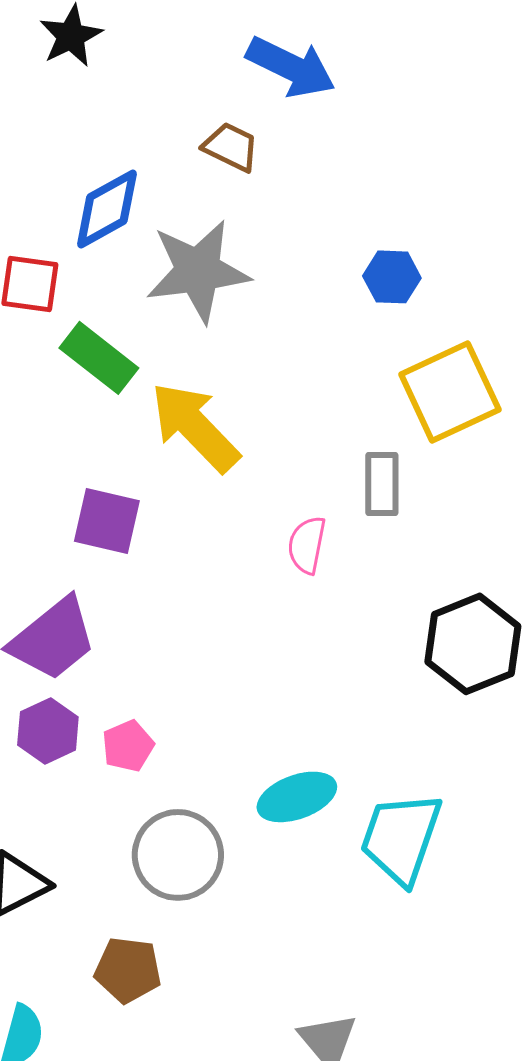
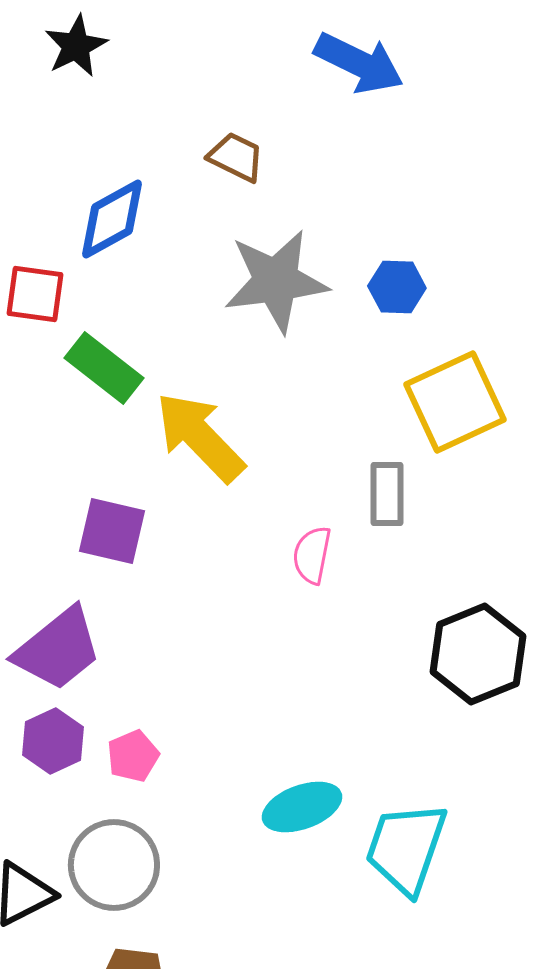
blue arrow: (291, 67) -> (359, 63), moved
gray star: (198, 271) -> (276, 281), moved
gray circle: (178, 855) -> (114, 865), moved

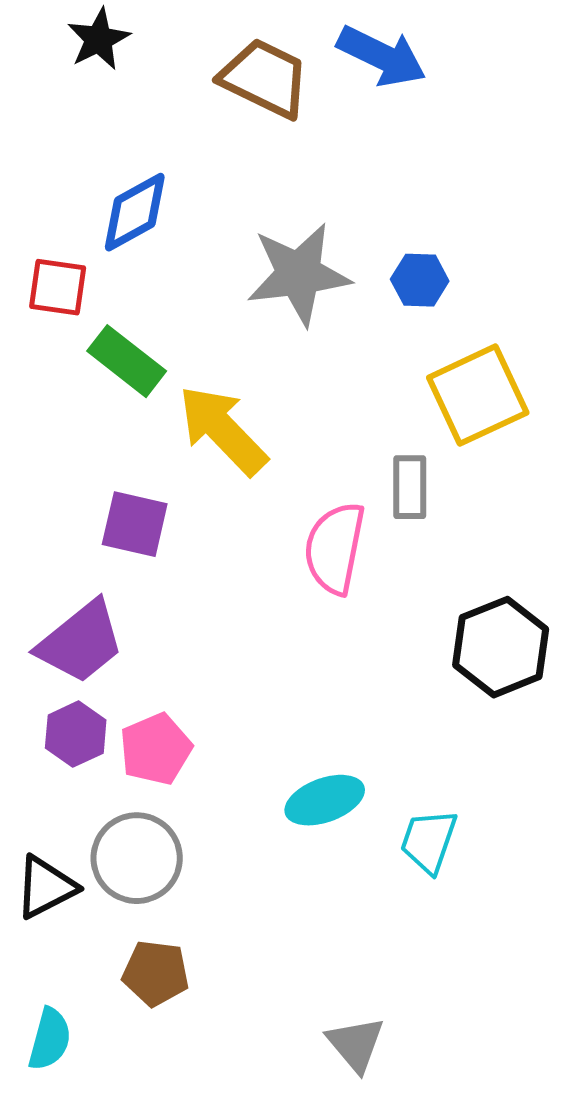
brown trapezoid: (236, 157) -> (265, 78), moved, size x1.6
pink semicircle: (312, 555) -> (335, 548), size x1.6
pink pentagon: (133, 756) -> (156, 749), size x1.4
cyan trapezoid: (406, 848) -> (429, 841), size x0.7

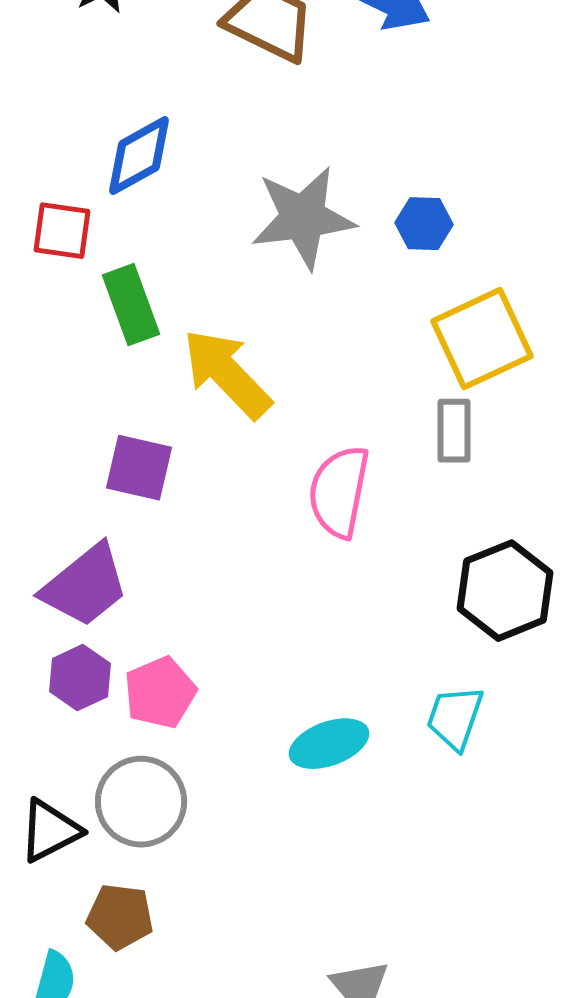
green rectangle: (127, 361) -> (131, 305), turned 32
gray rectangle: (410, 487) -> (454, 431), moved
cyan trapezoid: (429, 841) -> (455, 718), moved
brown pentagon: (156, 973) -> (120, 917), moved

